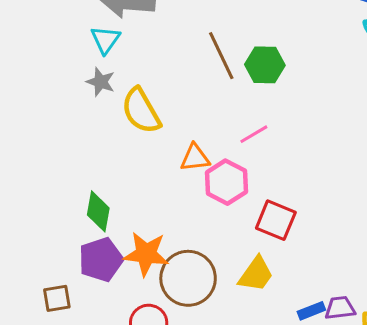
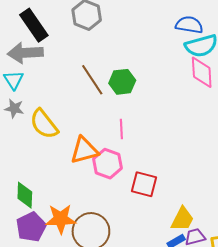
pink line: (254, 134) -> (121, 129), turned -54
orange triangle: (195, 158) -> (84, 150), size x1.4
yellow trapezoid: (256, 274) -> (182, 219), moved

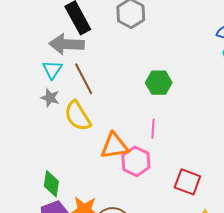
brown line: (92, 80) -> (84, 79), moved
red square: (144, 184) -> (187, 182), moved

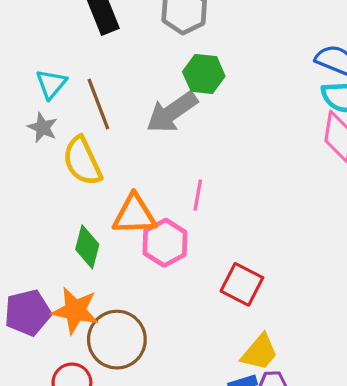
gray arrow: (67, 44) -> (172, 112), moved, turned -44
green hexagon: (159, 83) -> (204, 74), moved
green diamond: (51, 184) -> (87, 247), moved

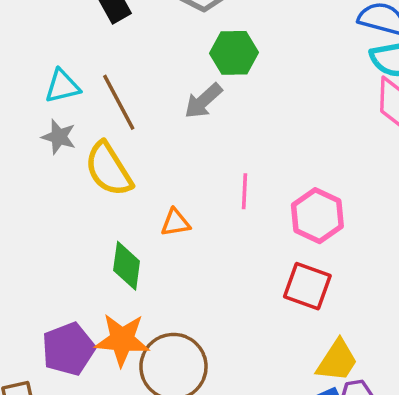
cyan triangle: (51, 84) -> (62, 86), turned 44
gray arrow: (172, 112) -> (203, 101), size x0.7
orange triangle: (134, 215) -> (175, 223), size x0.6
pink hexagon: (165, 243) -> (317, 216), moved

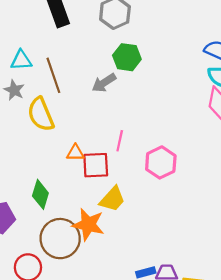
green diamond: (127, 266) -> (40, 194), moved
red square: (307, 286) -> (96, 165), moved, turned -32
orange star: (122, 340) -> (88, 225), moved
yellow trapezoid: (337, 361) -> (112, 199), moved

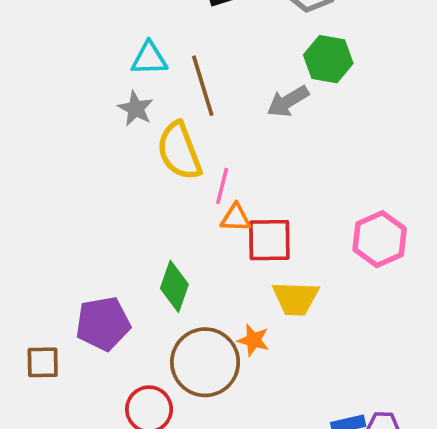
pink line: (120, 141) -> (222, 186), moved
yellow trapezoid: (112, 199) -> (296, 298), turned 48
orange star: (88, 225) -> (253, 340), size x0.6

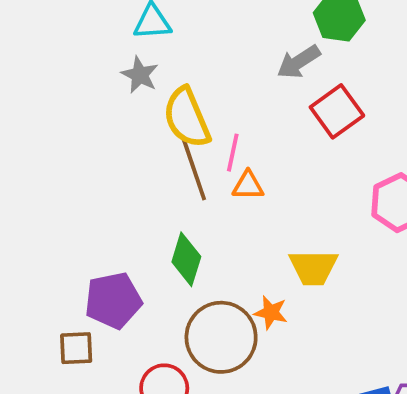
brown line: (203, 86) -> (194, 169), moved
red square: (269, 240) -> (337, 111), moved, turned -33
brown square: (43, 362) -> (76, 348), moved

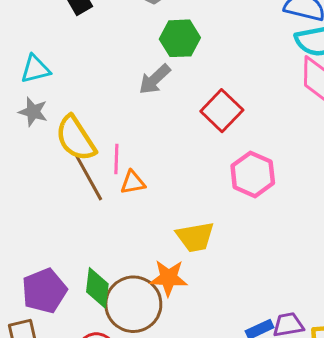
red square: (337, 111) -> (222, 111), moved
green diamond: (186, 259) -> (97, 288), moved
orange star: (271, 313) -> (168, 278), size x1.4

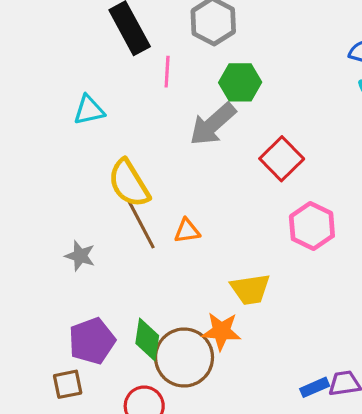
gray arrow: (155, 79) -> (213, 124), size x1.4
gray star: (33, 112) -> (80, 256), moved
pink line: (116, 159) -> (167, 72), moved

